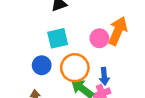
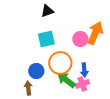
blue circle: (42, 65) -> (36, 71), moved

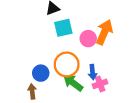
cyan square: (46, 39) -> (63, 28), moved
pink cross: (82, 84) -> (100, 84), moved

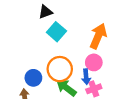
cyan square: (63, 28) -> (56, 32), turned -36
pink circle: (88, 39) -> (94, 62), moved

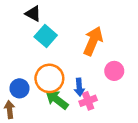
black triangle: (45, 12) -> (33, 14), turned 48
pink circle: (94, 62) -> (114, 71), moved

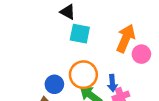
cyan square: (46, 36) -> (80, 34), turned -30
pink circle: (114, 71) -> (141, 54), moved

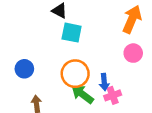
orange arrow: (126, 38) -> (132, 19), moved
blue circle: (54, 84) -> (24, 69), moved

